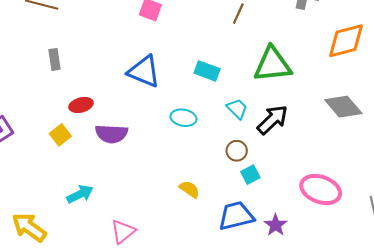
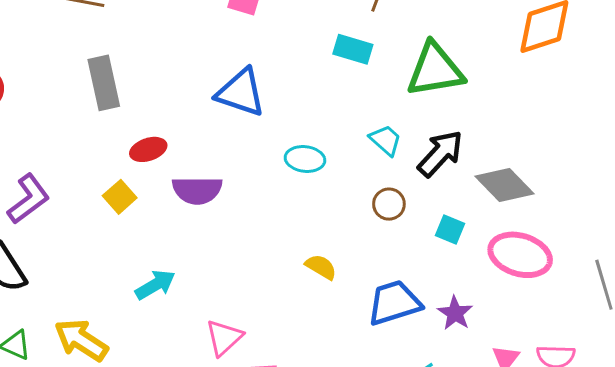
gray rectangle: (54, 59) -> (104, 83), size x1.6
cyan rectangle: (207, 71) -> (353, 49), moved
gray diamond: (343, 107) -> (504, 185), moved
cyan square: (250, 175) -> (450, 229), moved, turned -36

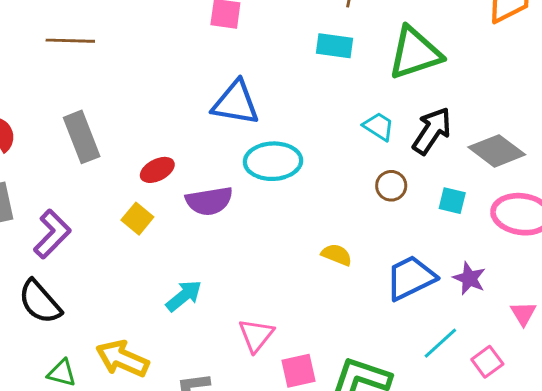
gray rectangle: (104, 83) -> (82, 137), moved
cyan ellipse: (305, 159) -> (273, 161), moved, size x1.5

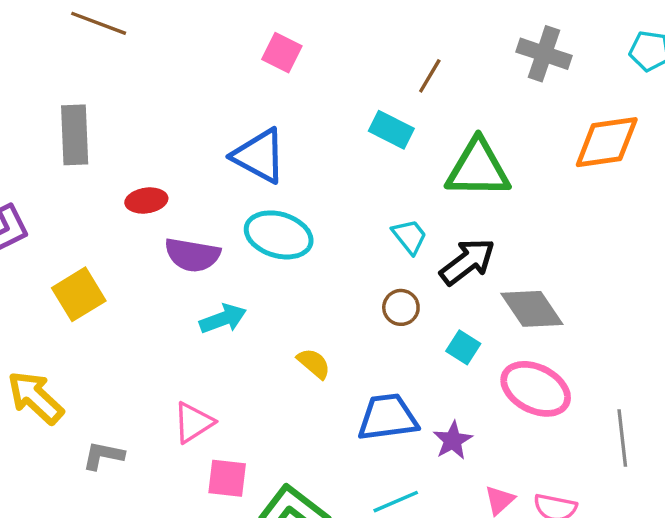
yellow square: (137, 219) -> (79, 294), moved, size x1.4
cyan arrow: (184, 296) -> (223, 319), moved

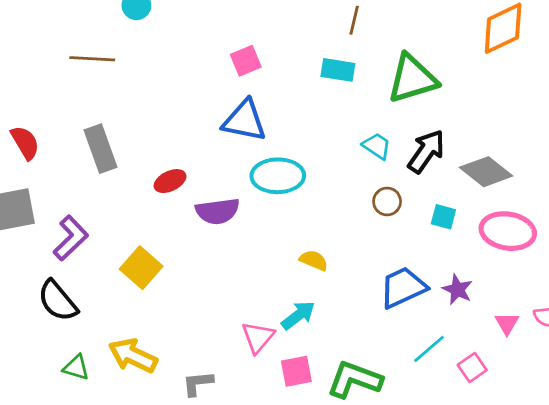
pink square: (282, 53) -> (246, 61), moved, turned -32
cyan arrow: (223, 319) -> (298, 315), moved
yellow semicircle: (314, 363) -> (314, 260), moved

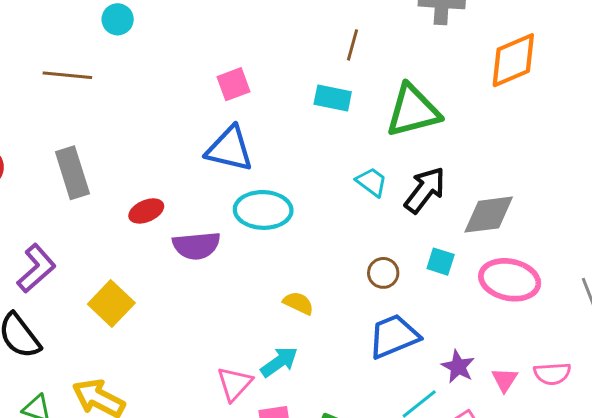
gray diamond: (486, 172) -> (489, 215), turned -48
brown circle: (387, 201) -> (383, 273), moved
purple star: (457, 289) -> (458, 367), moved

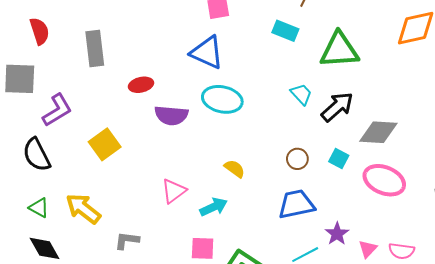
pink triangle: (235, 384) -> (174, 191), moved

